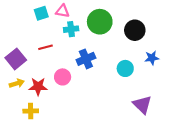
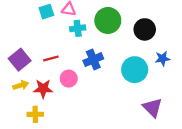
red line: (46, 47) -> (51, 58), moved
cyan circle: (125, 68) -> (135, 70), size x1.5

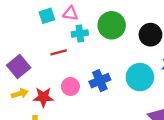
red line: (51, 58) -> (59, 52), moved
blue cross: (93, 60) -> (100, 81), moved

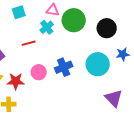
pink triangle: (70, 13) -> (53, 10), moved
cyan cross: (80, 34) -> (47, 27), turned -32

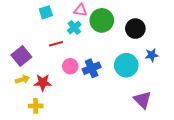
pink circle: (39, 72) -> (70, 66), moved

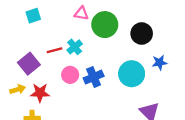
cyan square: (46, 12) -> (33, 16), moved
cyan cross: (74, 28) -> (75, 47), moved
purple square: (21, 56) -> (29, 64), moved

